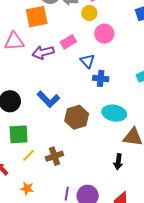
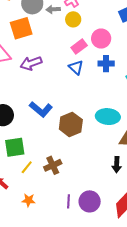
pink circle: (104, 34) -> (101, 39), moved
pink rectangle: (68, 42) -> (79, 46), moved
blue cross: (101, 78) -> (106, 64), moved

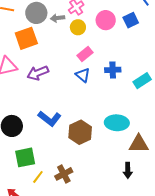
pink circle: (101, 39) -> (106, 20), moved

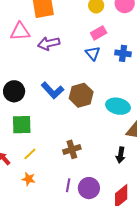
brown hexagon: (80, 132) -> (81, 95), moved
brown cross: (64, 174) -> (72, 149), moved
yellow line: (38, 177) -> (30, 154), moved

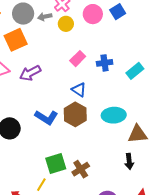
pink rectangle: (99, 33) -> (78, 59), moved
blue triangle: (93, 53) -> (79, 90), moved
green square: (22, 125) -> (56, 163), moved

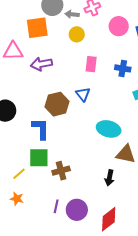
yellow circle: (66, 24) -> (77, 34), moved
pink rectangle: (78, 59) -> (91, 64), turned -56
blue cross: (105, 63) -> (123, 68), moved
brown hexagon: (75, 114) -> (57, 104), moved
blue L-shape: (46, 117) -> (41, 129), moved, turned -140

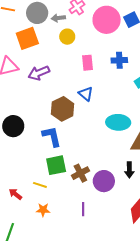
pink circle: (119, 26) -> (107, 20), size x1.4
yellow line: (19, 174) -> (40, 185), turned 72
purple circle: (77, 210) -> (104, 181), moved

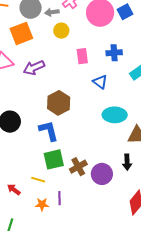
blue triangle: (86, 94) -> (100, 82), moved
purple line: (83, 209) -> (60, 198), moved

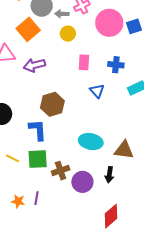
orange square: (21, 33) -> (28, 29), turned -30
cyan ellipse: (115, 115) -> (91, 142), moved
yellow line: (38, 180) -> (13, 158), moved

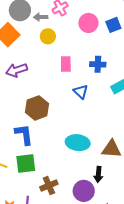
pink circle: (109, 23) -> (88, 23), size x0.7
brown cross: (61, 171) -> (49, 185), moved
purple circle: (82, 182) -> (84, 191), moved

